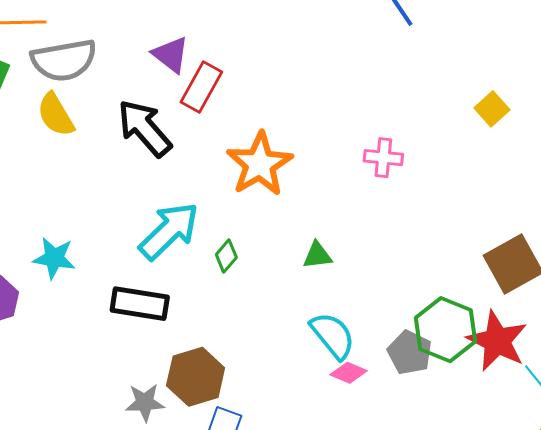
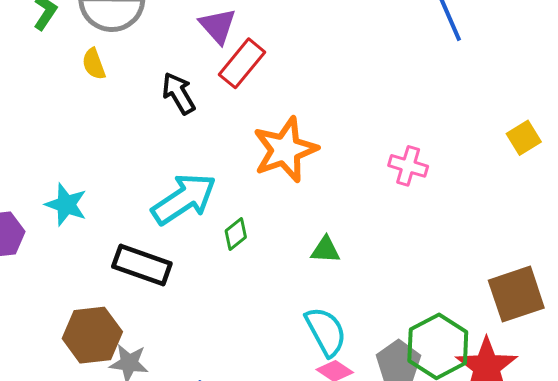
yellow semicircle: (56, 115) -> (94, 64), size x0.7
black arrow: (145, 128) -> (179, 93), size x0.7
brown hexagon: (196, 377) -> (92, 335), moved

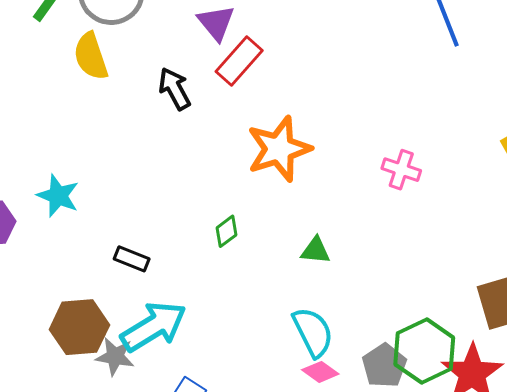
yellow semicircle: (94, 64) -> (91, 56), size x1.5
cyan arrow: (184, 199) -> (154, 326), moved
black rectangle: (142, 265) -> (132, 259), size x0.6

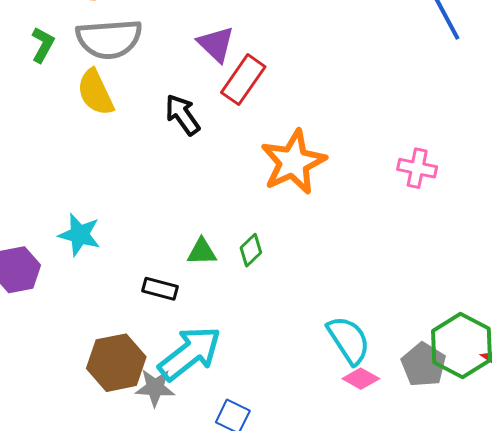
green triangle: (316, 250) -> (202, 252), moved

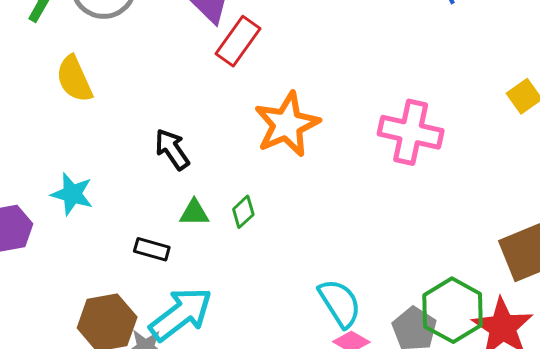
yellow semicircle: (95, 92) -> (74, 79), moved
black arrow: (182, 115) -> (172, 149), moved
pink cross: (417, 168) -> (411, 132), size x1.6

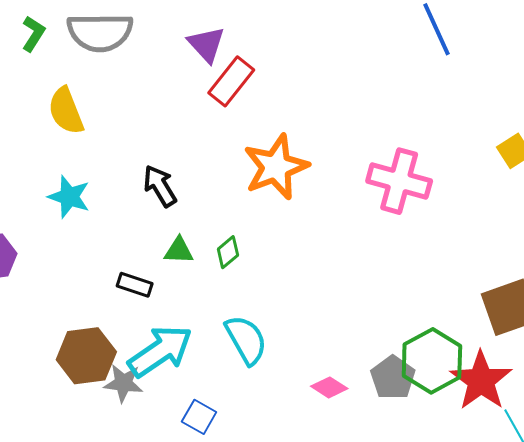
cyan star: (72, 194) -> (69, 197), moved
cyan semicircle: (340, 303) -> (246, 340), moved

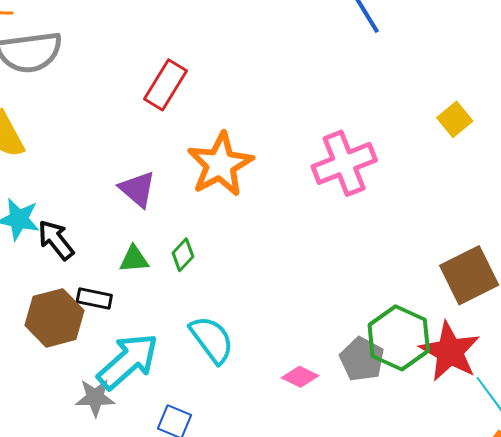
purple triangle: (206, 44) -> (137, 189), moved
pink cross: (399, 181) -> (344, 163), turned -30
black arrow: (160, 186) -> (56, 240), moved
brown hexagon: (86, 356) -> (54, 318), moved

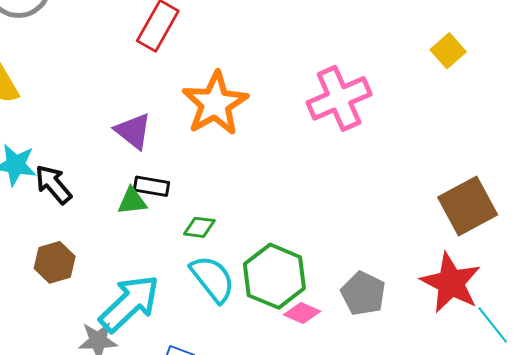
green diamond: (183, 255) -> (199, 227), moved, turned 56
black rectangle: (94, 299) -> (152, 186), moved
brown hexagon: (54, 318) -> (55, 262), size x0.7
green hexagon: (399, 338) -> (274, 276), moved

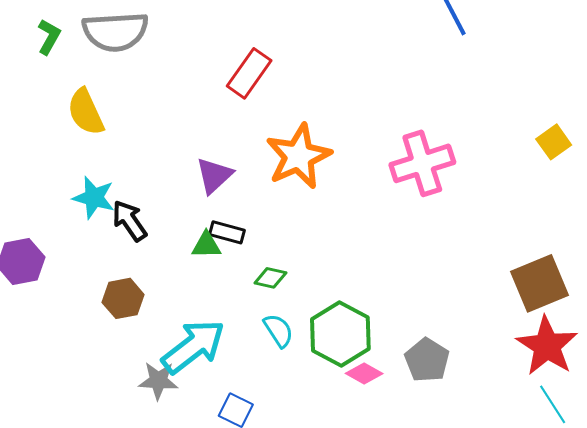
yellow square: (448, 51) -> (554, 142), moved
purple triangle: (133, 131) -> (214, 175), turned 33
cyan semicircle: (212, 279) -> (278, 330), size x0.7
red star: (451, 283) -> (547, 346), moved

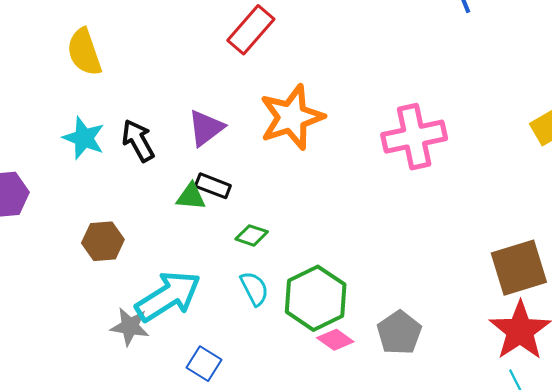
black arrow: (130, 221) -> (138, 141), moved

